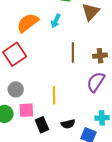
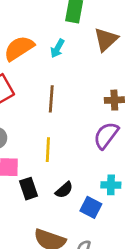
brown line: (73, 52) -> (51, 99), moved
black semicircle: (68, 124) -> (64, 190), turned -32

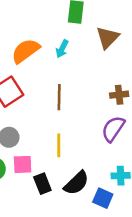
black semicircle: (64, 190) -> (76, 183), size x1.5

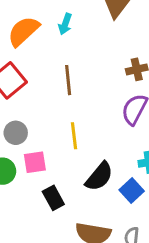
black rectangle: (42, 184) -> (53, 198), moved
blue square: (103, 198) -> (132, 190), turned 30

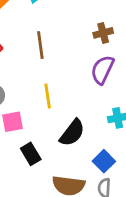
blue square: (132, 190) -> (104, 161), moved

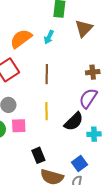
black semicircle: (72, 133) -> (74, 122), moved
black rectangle: (31, 154) -> (38, 155), moved

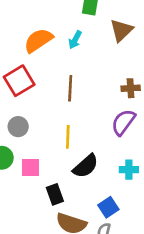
black semicircle: (74, 122) -> (86, 166), moved
pink square: (19, 126) -> (30, 168), moved

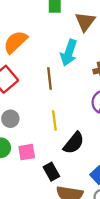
cyan arrow: (75, 40) -> (69, 53), moved, size x1.6

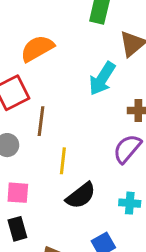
brown line: (49, 79) -> (41, 121), moved
black rectangle: (51, 172) -> (17, 229), moved

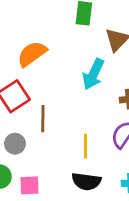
yellow line: (63, 161) -> (86, 146), moved
black semicircle: (81, 196) -> (86, 181), turned 52

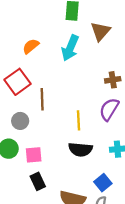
orange semicircle: (32, 54) -> (31, 46), size x0.7
cyan arrow: (93, 74) -> (70, 48), moved

